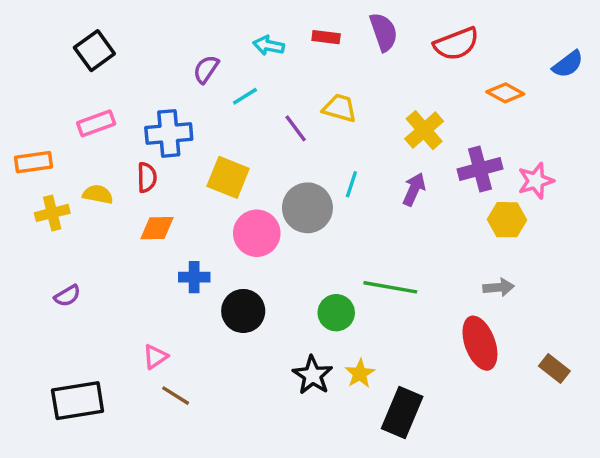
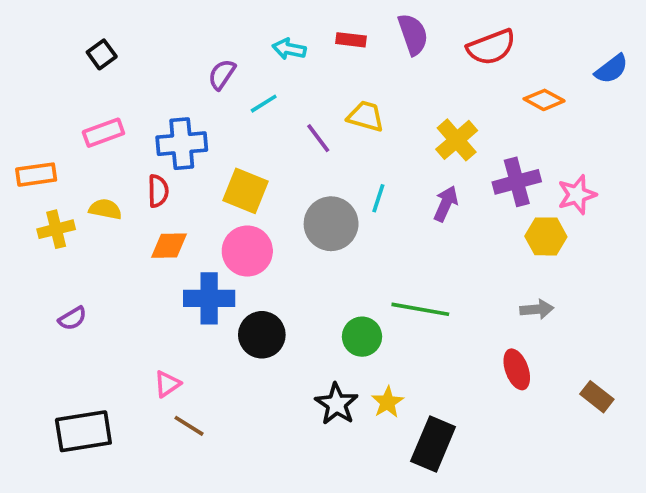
black square: (94, 51) -> (102, 54), size x0.7
pink circle: (257, 233) -> (247, 251), moved
blue cross: (194, 277) -> (209, 298), size x1.5
red ellipse: (480, 343) -> (517, 369), size x0.7

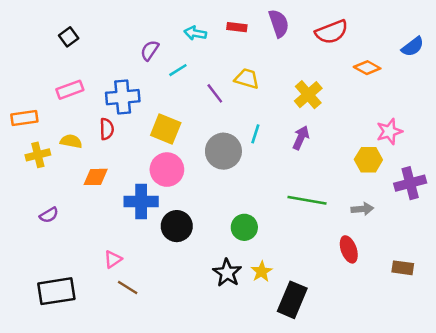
purple cross: (517, 182) -> (410, 183), moved
orange diamond: (169, 246) -> (96, 177), moved
green line: (420, 309) -> (307, 200), moved
brown rectangle: (597, 397) -> (403, 268), turned -30

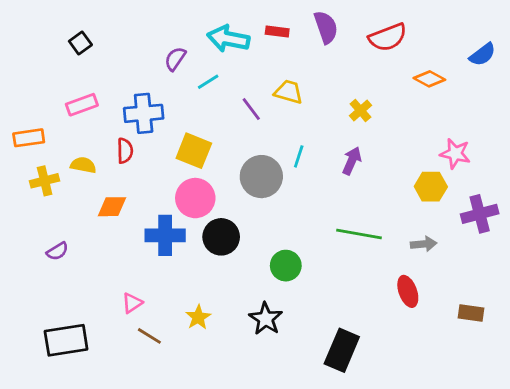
cyan arrow: (195, 33) -> (228, 39), size x1.6
yellow cross: (308, 95) -> (360, 110), size x0.7
pink star: (389, 131) -> (455, 154), turned 30
black circle: (177, 226) -> (221, 237), moved
yellow star: (262, 272) -> (198, 317), moved

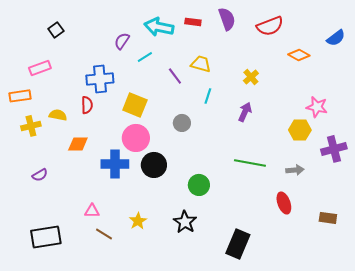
pink rectangle: (82, 105) -> (40, 68), moved
cyan line: (299, 156) -> (208, 96), moved
gray circle: (261, 177) -> (182, 123), size x0.6
pink triangle: (132, 303) -> (92, 211), turned 35

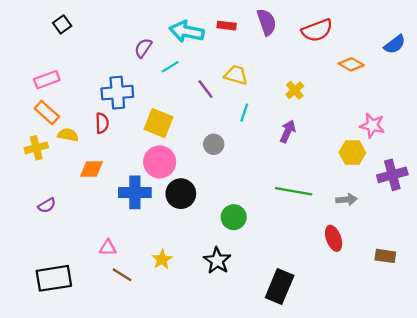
black square: (56, 30) -> (62, 24), moved
orange rectangle: (20, 96) -> (47, 113), moved, turned 50

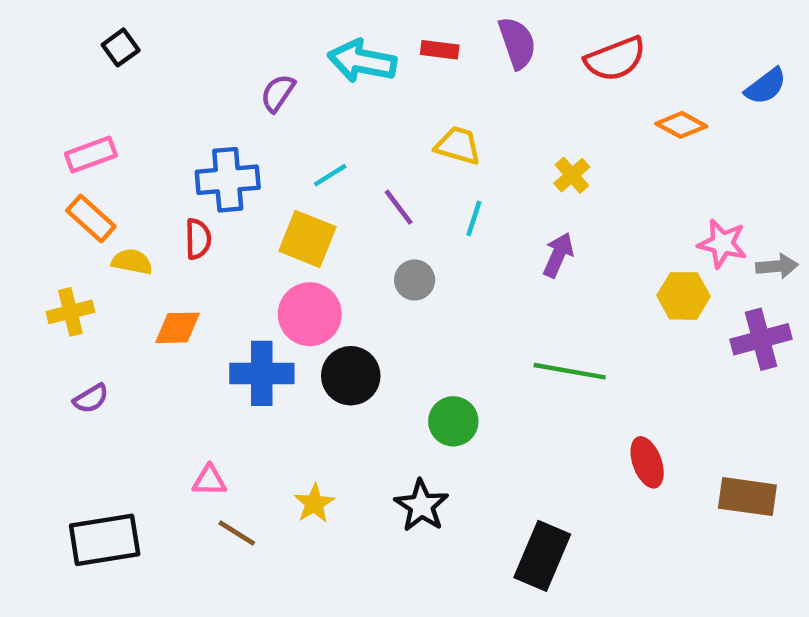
cyan line: (170, 67) -> (330, 175), moved
purple line: (205, 89) -> (399, 207), moved
yellow cross: (36, 148) -> (70, 312), moved
gray arrow: (346, 200) -> (777, 266), moved
brown rectangle: (385, 256) -> (747, 497), size x1.4

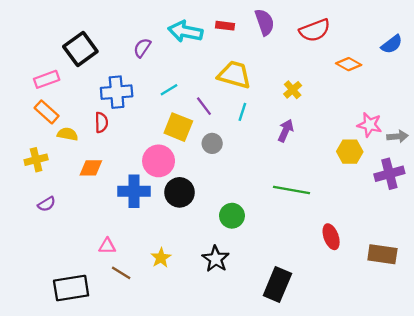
black square: (121, 47) -> (80, 49), moved, size x1.8
yellow trapezoid: (458, 145) -> (234, 75), size x1.4
yellow square: (307, 239) -> (178, 127), moved
black rectangle: (105, 540) -> (71, 288), moved

